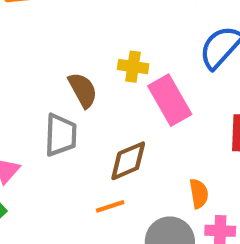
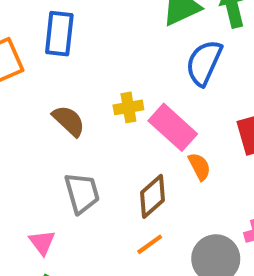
brown semicircle: (83, 90) -> (69, 121), moved
orange semicircle: (199, 193) -> (199, 167), moved

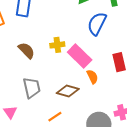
brown diamond: (153, 196) -> (68, 91), turned 55
orange line: (150, 244) -> (55, 117), moved

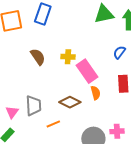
blue semicircle: (97, 24) -> (119, 52), moved, size x0.6
gray trapezoid: (32, 88) -> (34, 106), moved

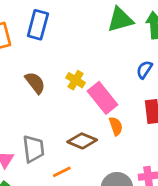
yellow cross: (68, 57) -> (76, 80), turned 32

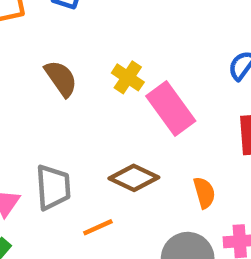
orange semicircle: (116, 126) -> (204, 193), moved

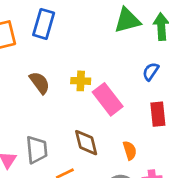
yellow cross: (128, 77) -> (81, 81), turned -30
brown diamond: (134, 178) -> (86, 143), turned 52

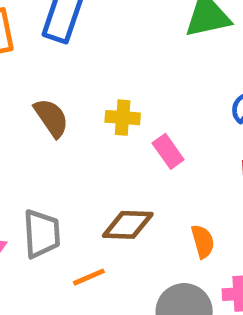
pink rectangle: (108, 99) -> (168, 151), size x0.6
brown diamond: (86, 143) -> (128, 225), turned -76

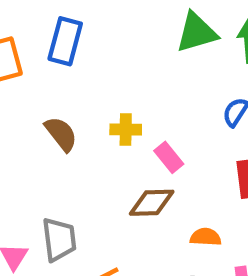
brown diamond: (128, 225) -> (152, 203), moved
orange semicircle: (203, 241) -> (206, 237), turned -68

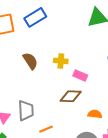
blue rectangle: (65, 41) -> (35, 17), turned 40
pink rectangle: (169, 157) -> (80, 75), turned -32

